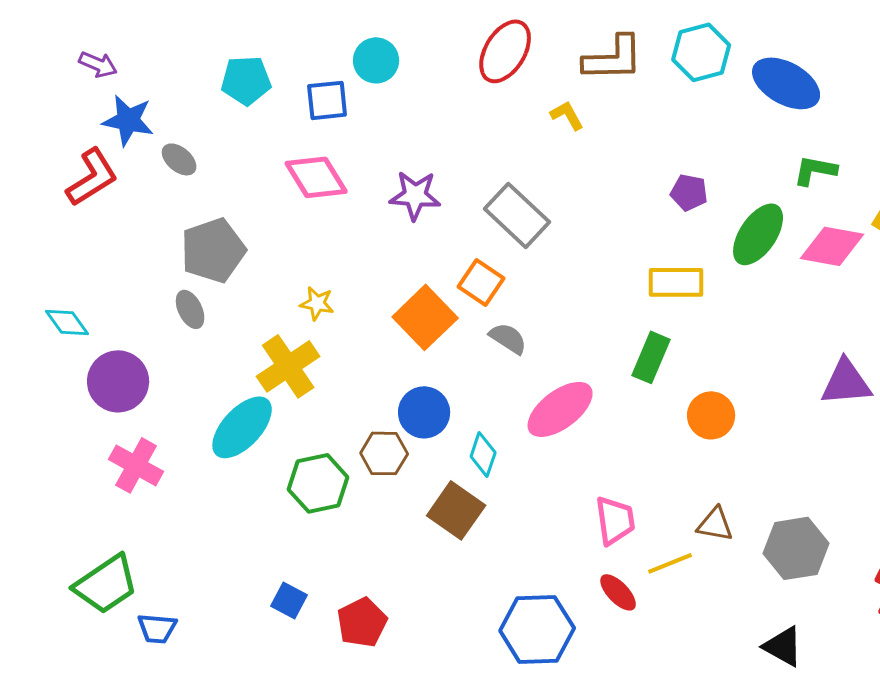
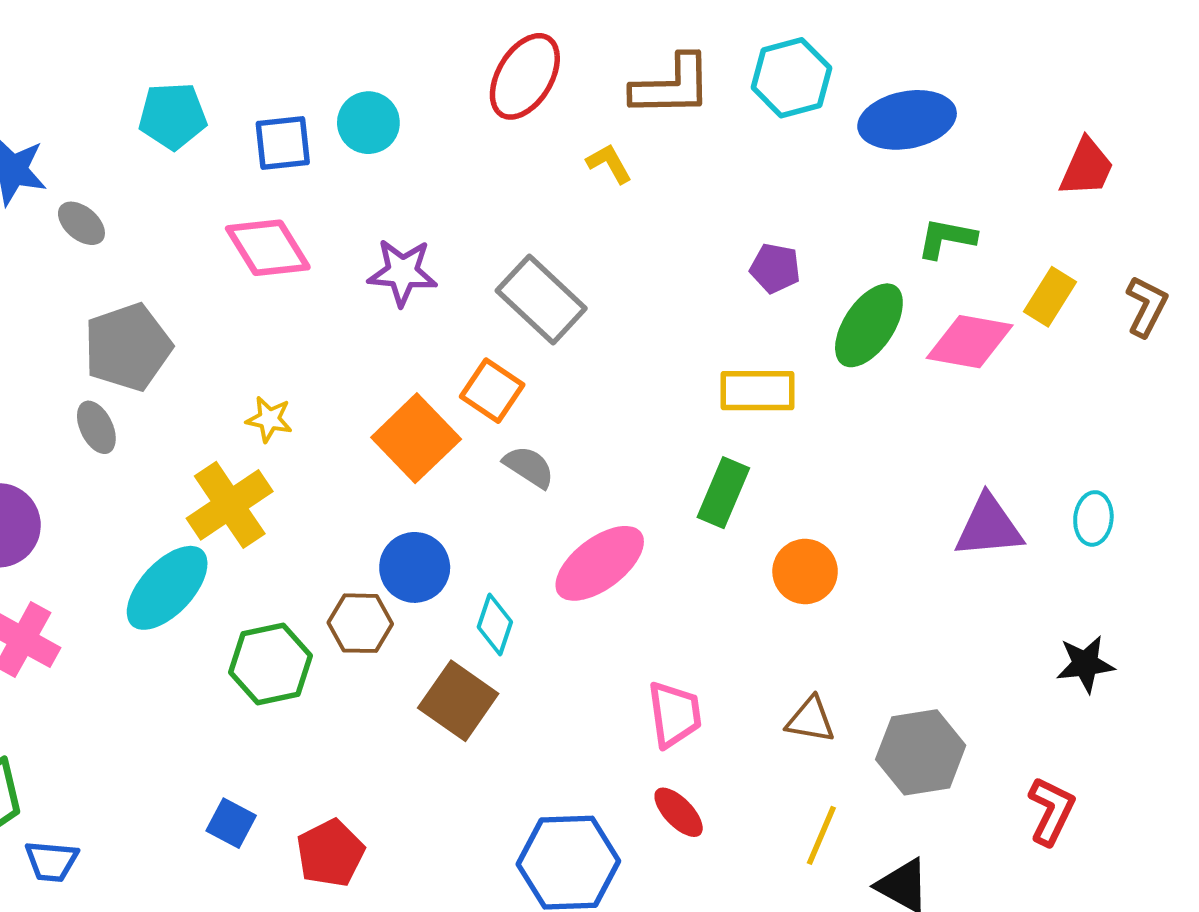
cyan circle: (376, 60) -> (368, 123), moved
blue ellipse: (786, 83) -> (907, 120), turned -40
yellow line: (670, 563) -> (821, 835), moved, turned -45

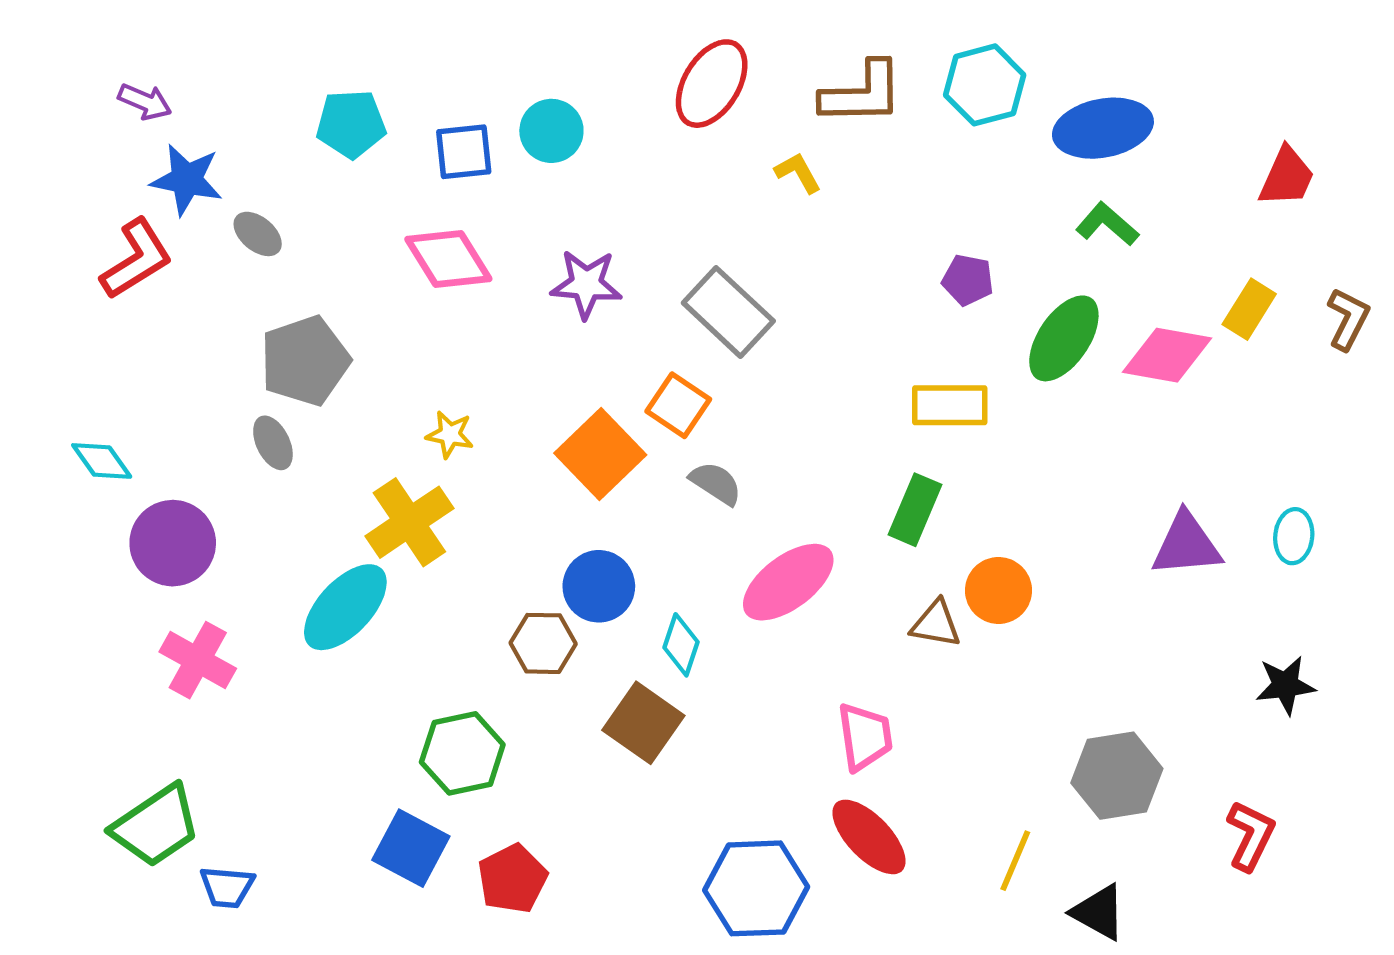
green L-shape: (947, 238) -> (1107, 224), moved, turned 30
green hexagon: (270, 664) -> (462, 753), moved
brown triangle: (810, 720) -> (936, 624), moved
red ellipse: (679, 812) -> (869, 837), size x1.5
blue square: (231, 823) -> (411, 848), size x1.5

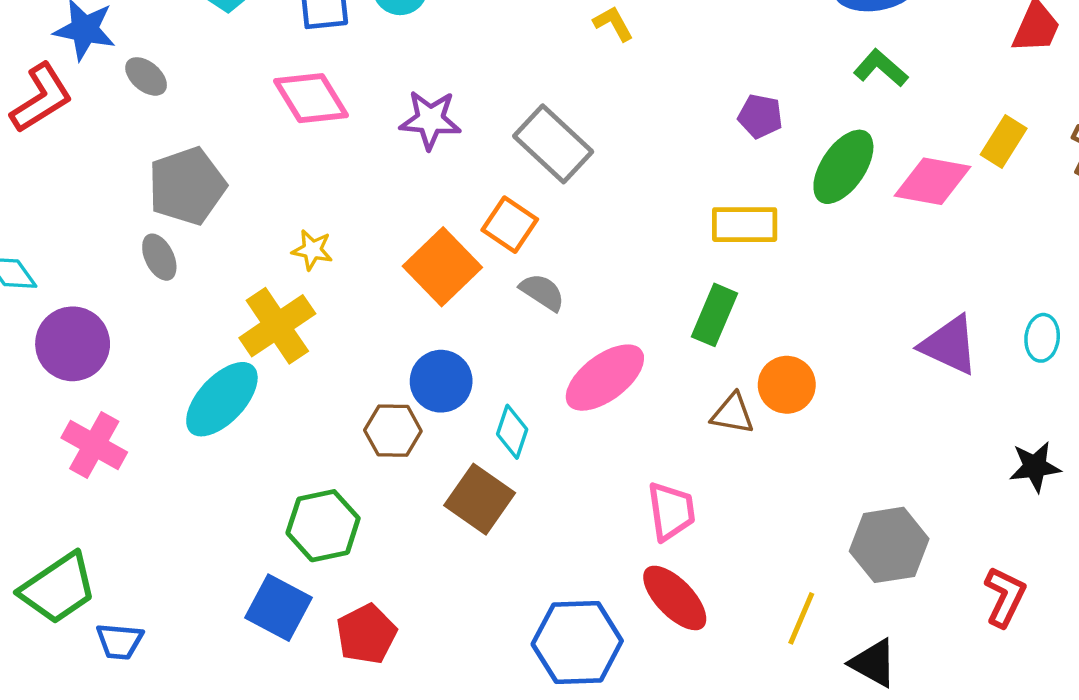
purple triangle: (1186, 545) -> (949, 345), turned 30

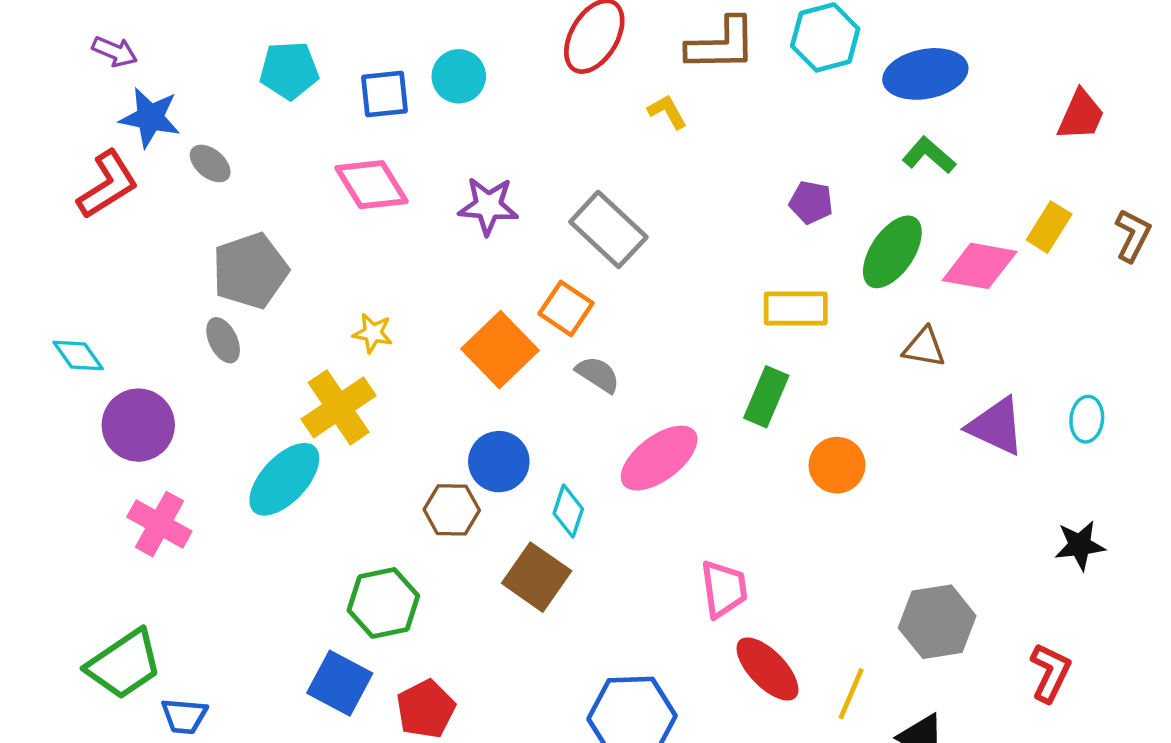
brown triangle: (733, 414) -> (924, 347), moved
red ellipse: (675, 598) -> (767, 669), moved

